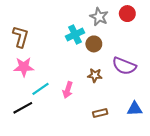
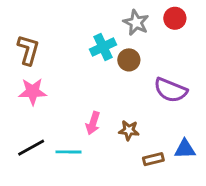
brown star: (95, 75) -> (129, 130), moved
cyan line: (40, 89) -> (68, 152), moved, turned 36
brown rectangle: (100, 113) -> (153, 159), moved

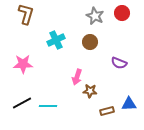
cyan cross: (103, 47) -> (56, 40), moved
brown L-shape: (28, 50) -> (26, 14), moved
purple semicircle: (171, 90) -> (119, 63), size x0.7
pink arrow: (93, 123) -> (77, 77), moved

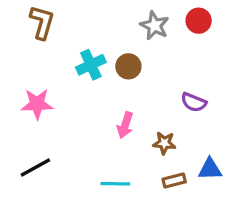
brown circle: (90, 42) -> (128, 66), moved
brown star: (90, 91) -> (164, 143), moved
cyan line: (48, 106) -> (115, 184), moved

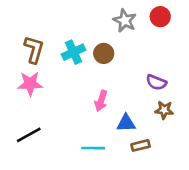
brown L-shape: (42, 22) -> (34, 50), moved
brown star: (164, 143) -> (164, 110), moved
blue triangle: (210, 169) -> (126, 123), moved

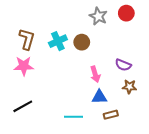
pink arrow: (101, 101) -> (95, 74), moved, turned -35

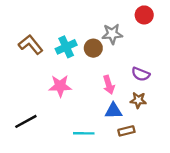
gray star: (98, 16) -> (112, 34), moved, turned -30
brown L-shape: (27, 39) -> (31, 45), turned -55
pink star: (24, 66) -> (60, 86), moved
brown star: (129, 87) -> (138, 100), moved

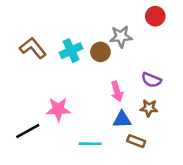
pink star: (60, 86) -> (58, 109), moved
brown rectangle: (126, 131) -> (136, 141), turned 35

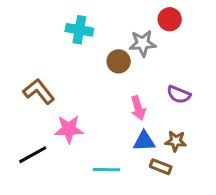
red circle: (155, 16) -> (170, 19), moved
brown L-shape: (33, 48) -> (39, 91), moved
cyan cross: (71, 51) -> (79, 30), moved, turned 35
brown star: (149, 108) -> (176, 141), moved

